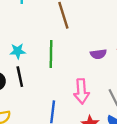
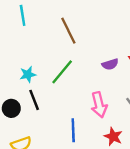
green line: (51, 54) -> (62, 72), turned 48

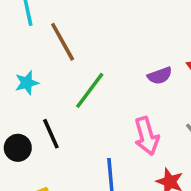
brown line: (68, 31) -> (63, 42), moved
cyan star: (28, 74) -> (27, 83), moved

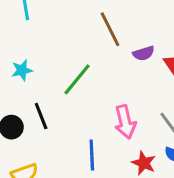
brown line: (63, 42) -> (110, 29), moved
purple semicircle: (160, 76) -> (144, 53), moved

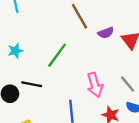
black line: (41, 116) -> (32, 84), turned -54

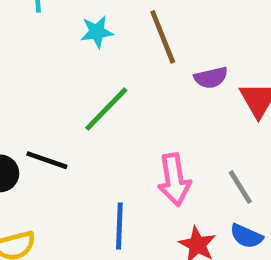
cyan star: (15, 51) -> (97, 32), moved

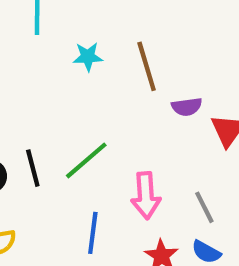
green line: (106, 109) -> (86, 160), moved
black line: (47, 160) -> (33, 168), turned 51

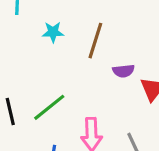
brown line: (147, 66) -> (95, 41), turned 32

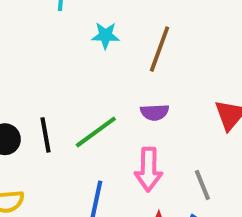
purple semicircle: (123, 71) -> (155, 112), moved

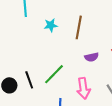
purple semicircle: (155, 112) -> (92, 57), moved

